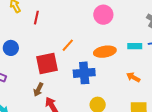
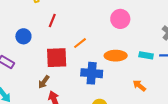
red line: (36, 18) -> (52, 21), moved

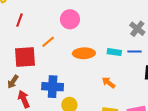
pink circle: (120, 19) -> (70, 19), moved
blue cross: (92, 73) -> (53, 87), moved

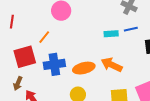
orange ellipse: (84, 53) -> (84, 68), moved
orange arrow: (108, 83) -> (112, 65), size x1.5
blue cross: (53, 87) -> (54, 64), moved

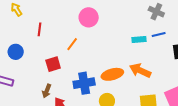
red square: (25, 57) -> (53, 64), size x0.7
blue cross: (54, 64) -> (84, 83), moved

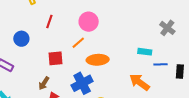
pink circle: (89, 17) -> (89, 22), moved
blue line: (159, 35) -> (160, 64), moved
orange ellipse: (112, 74) -> (98, 60), moved
blue cross: (84, 83) -> (82, 83), turned -30

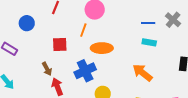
orange line: (78, 43) -> (83, 30), turned -32
blue line: (160, 64) -> (148, 23), moved
brown arrow: (44, 83) -> (47, 69), turned -64

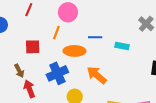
blue line: (148, 23) -> (95, 37), moved
orange arrow: (142, 73) -> (97, 75), moved

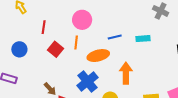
red square: (33, 47) -> (56, 49), moved, turned -35
orange arrow: (97, 75) -> (126, 73), turned 65

